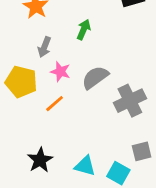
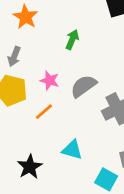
gray arrow: (44, 47) -> (14, 56), moved
cyan triangle: (85, 166) -> (72, 150), moved

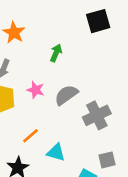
orange line: (44, 112) -> (31, 136), moved

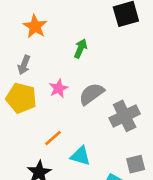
pink star: (36, 90) -> (58, 88), turned 30

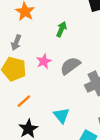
orange line: (53, 138) -> (24, 101), moved
cyan triangle: (80, 156) -> (61, 115), turned 35

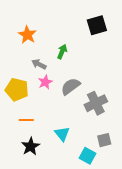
gray arrow: (16, 43) -> (39, 64), moved, turned 96
orange line: (24, 101) -> (26, 120), turned 40

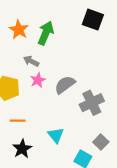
black square: (97, 25) -> (93, 20), turned 36
green arrow: (62, 52) -> (46, 33), moved, size x1.5
gray square: (104, 140) -> (101, 142), turned -32

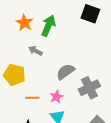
pink star: (38, 80) -> (56, 97), moved
orange line: (18, 121) -> (32, 98), moved

